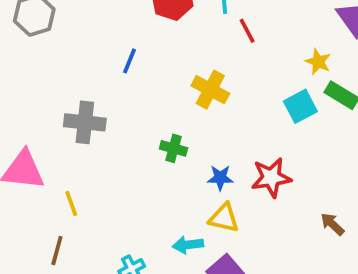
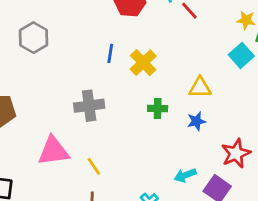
yellow cross: (210, 90) -> (143, 63), moved, turned 32
red star: (271, 178) -> (236, 153), moved
yellow triangle: (224, 218) -> (200, 87), moved

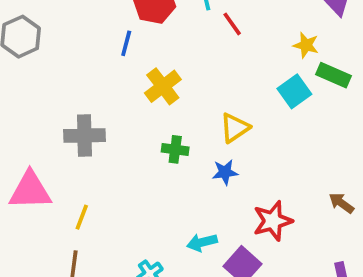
blue line: (110, 53) -> (126, 43), moved
yellow triangle: (200, 87) -> (235, 128), turned -40
yellow line: (94, 166) -> (82, 217), turned 48

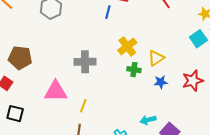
yellow cross: (163, 86) -> (127, 46), moved
yellow triangle: (235, 128) -> (156, 58), moved
red star: (273, 221) -> (193, 81), moved

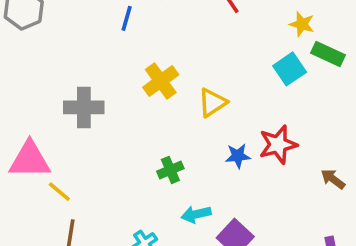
green cross: (134, 70) -> (170, 170), moved, turned -32
blue star: (161, 82) -> (238, 156), moved
yellow line: (83, 106) -> (59, 192), moved, turned -72

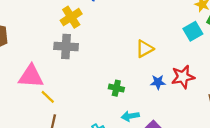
yellow cross: (161, 81) -> (71, 17), moved
green cross: (170, 170) -> (116, 88), turned 32

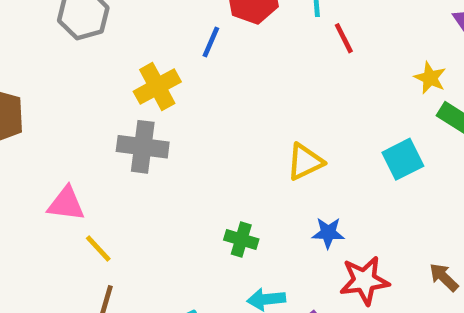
cyan square: (193, 31) -> (403, 159), moved
pink triangle: (31, 76) -> (66, 204), size x0.7
red star: (183, 77) -> (364, 281), moved

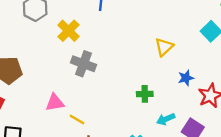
yellow cross: (157, 87) -> (68, 31), moved
gray cross: (143, 147) -> (83, 64), turned 30

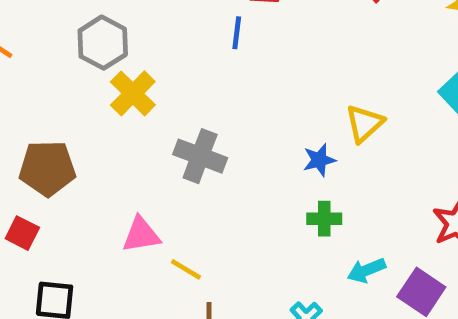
yellow cross: (68, 31) -> (133, 93), moved
blue star: (186, 78) -> (319, 160), moved

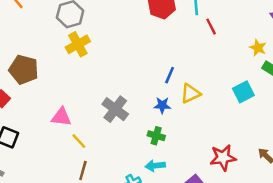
blue line: (237, 33) -> (170, 75), moved
gray cross: (200, 156) -> (115, 109), moved
cyan arrow: (366, 270) -> (155, 166), moved

